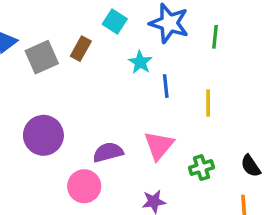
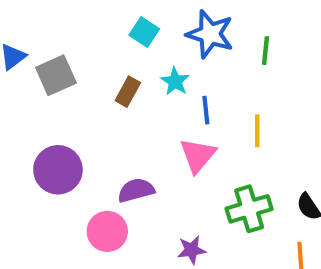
brown rectangle: (81, 49) -> (128, 92), moved
pink triangle: (159, 145) -> (198, 155), moved
green cross: (201, 168) -> (249, 209), size x1.5

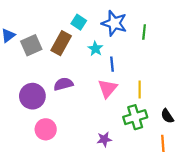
brown rectangle: (128, 92) -> (61, 43), moved, size x1.5
yellow line: (257, 131) -> (140, 90), moved
purple semicircle: (136, 190) -> (63, 84), moved
pink circle: (107, 231) -> (46, 129), moved

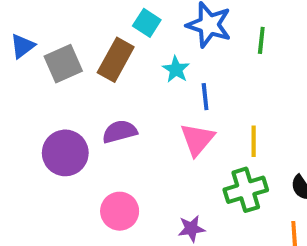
pink circle: (46, 129) -> (120, 211), moved

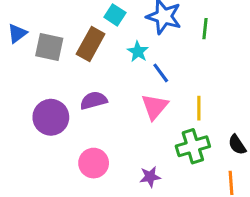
gray square: (63, 64) -> (49, 47), turned 36
blue line: (205, 97) -> (161, 73), turned -30

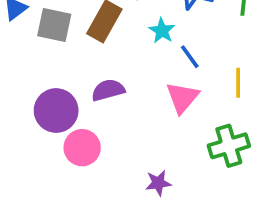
yellow line: (199, 108) -> (238, 83), moved
pink circle: (94, 163) -> (82, 148), moved
purple star: (150, 177) -> (158, 183), moved

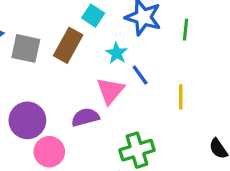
purple semicircle: (108, 90) -> (85, 117), moved
pink triangle: (182, 98) -> (110, 91), moved
green cross: (229, 146) -> (137, 150), moved

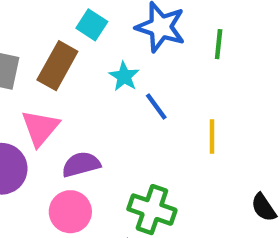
pink triangle: (110, 91) -> (40, 128), moved
green cross: (137, 150) -> (152, 210), turned 36
pink circle: (49, 152) -> (70, 212), moved

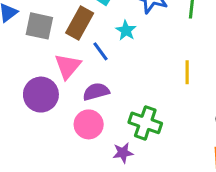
blue line: (156, 106) -> (101, 51), moved

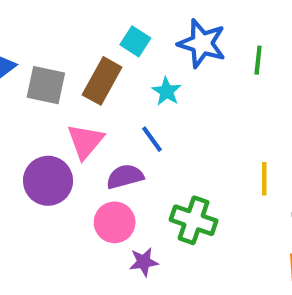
blue line: (101, 51) -> (152, 139), moved
yellow line: (187, 72) -> (264, 179), moved
purple star: (123, 153) -> (144, 262), moved

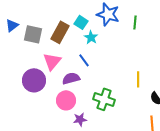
cyan square: (135, 41) -> (81, 22), moved

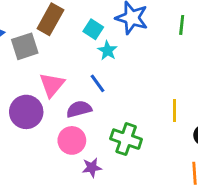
green line: (135, 22) -> (182, 25), moved
brown rectangle: (60, 32) -> (50, 19), moved
gray square: (33, 34) -> (25, 46), turned -30

